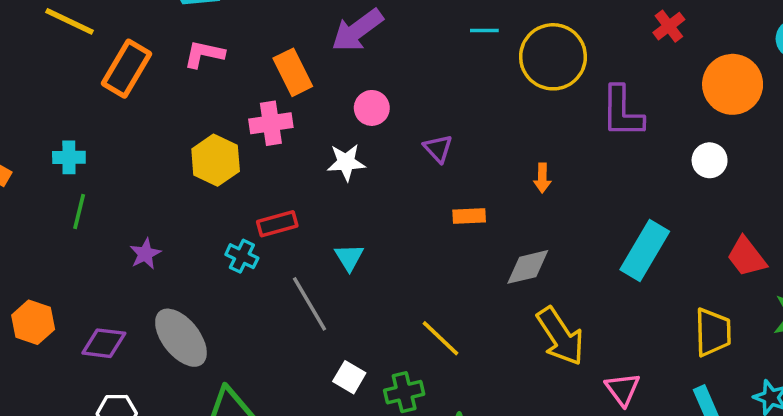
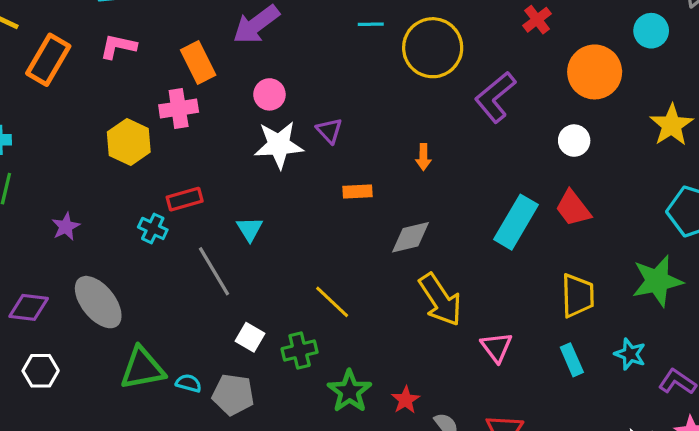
purple L-shape: (622, 112) -> (495, 97), turned 50
white star: (346, 162) -> (279, 145), moved, size x1.4
red trapezoid: (747, 257) -> (573, 208), moved

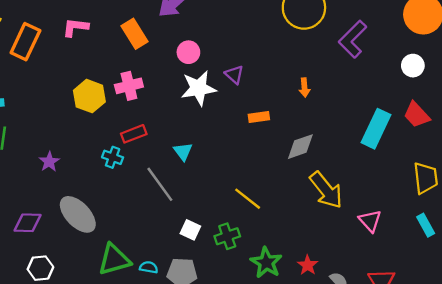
pink cross: (179, 109) -> (129, 86), moved

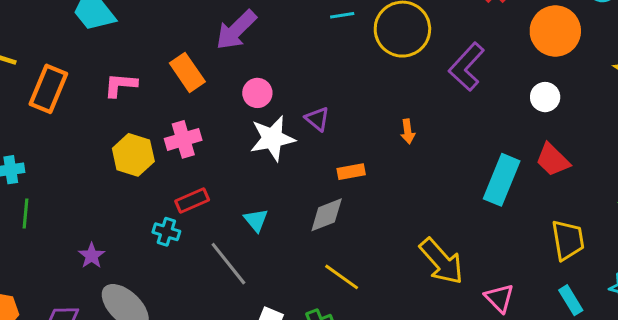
pink L-shape: (75, 27) -> (121, 85), moved
gray diamond: (300, 147) -> (327, 215), moved
purple star: (49, 162) -> (92, 256), moved

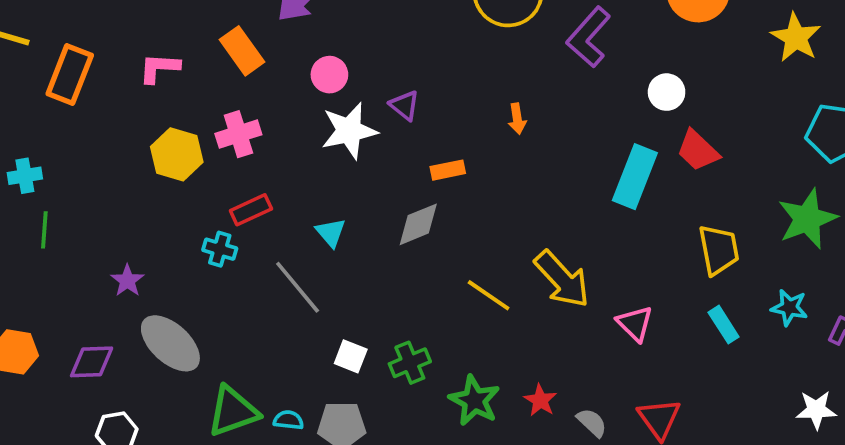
white circle: (545, 97) -> (667, 92), moved
yellow line: (342, 277) -> (489, 295), moved

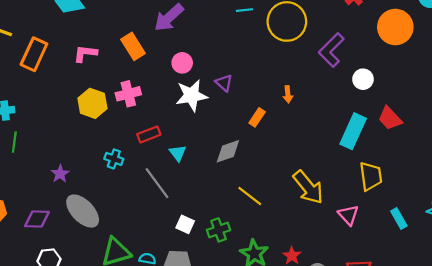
white circle: (667, 92) -> (363, 79), moved
orange rectangle: (448, 170) -> (257, 117), moved, turned -48
red rectangle: (251, 210) -> (149, 134), moved
yellow trapezoid: (719, 250) -> (371, 176), moved
yellow line: (489, 295) -> (250, 196), moved

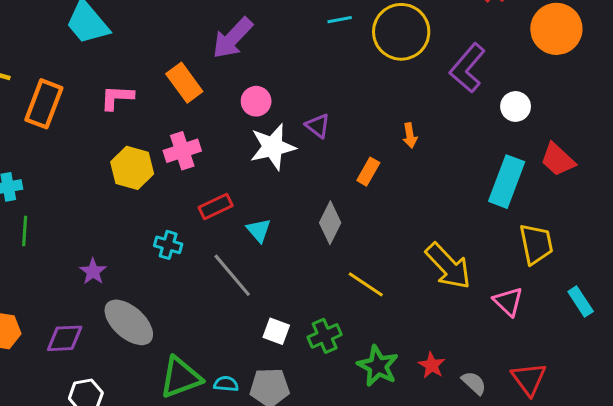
gray diamond: (228, 151) -> (330, 223), turned -40

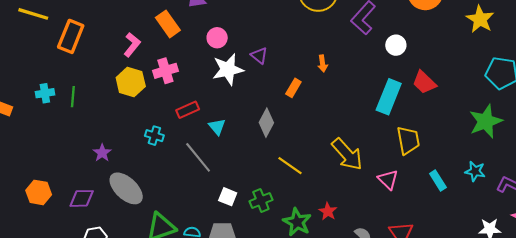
pink L-shape: (117, 97) -> (132, 45), moved, turned 125
green line: (25, 231) -> (73, 97), moved
red star: (432, 365) -> (328, 211), moved

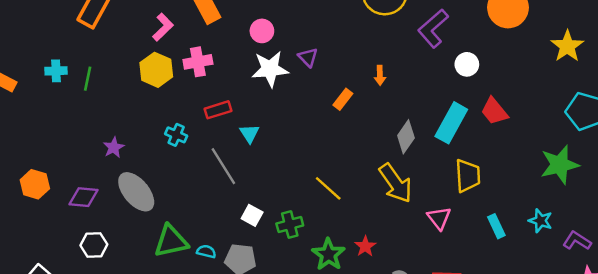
gray diamond: (266, 123) -> (406, 137), moved

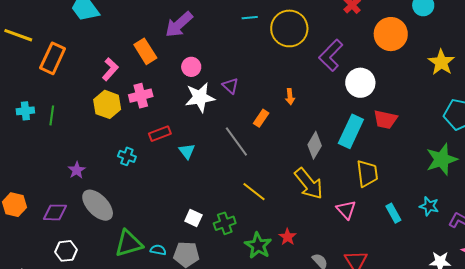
white circle: (467, 64) -> (360, 83), size x1.5
red trapezoid: (494, 111) -> (385, 119), turned -35
gray line: (223, 166) -> (236, 142), moved

